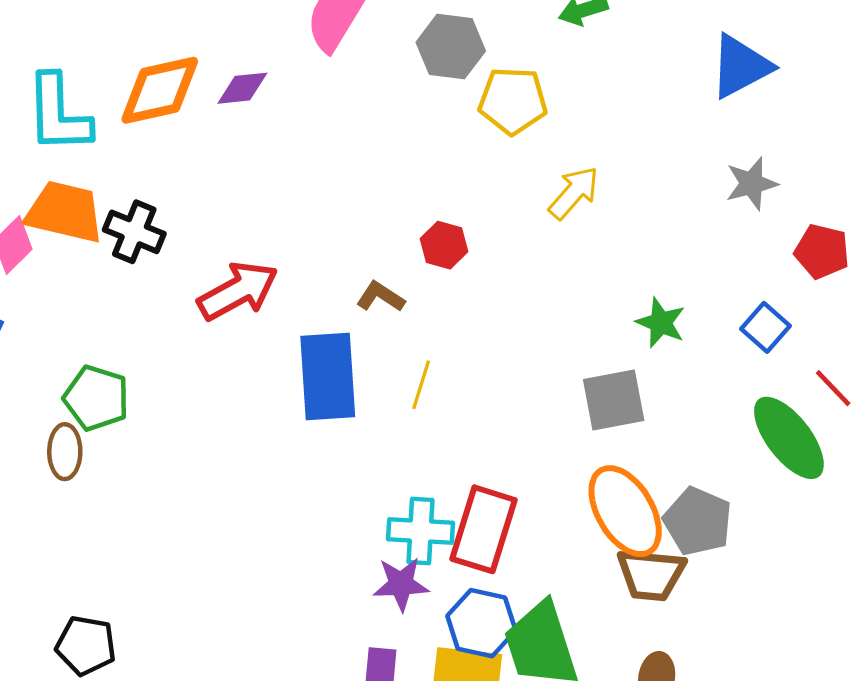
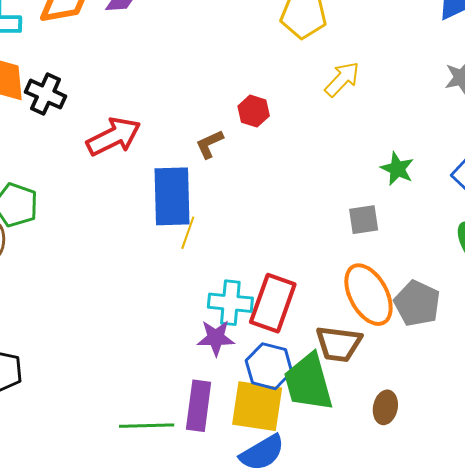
brown L-shape: (380, 297) -> (209, 144), turned -60
yellow line: (421, 385) -> (188, 233), moved
gray square: (614, 400) -> (364, 220), size x0.7
brown trapezoid: (651, 575) -> (339, 344), moved

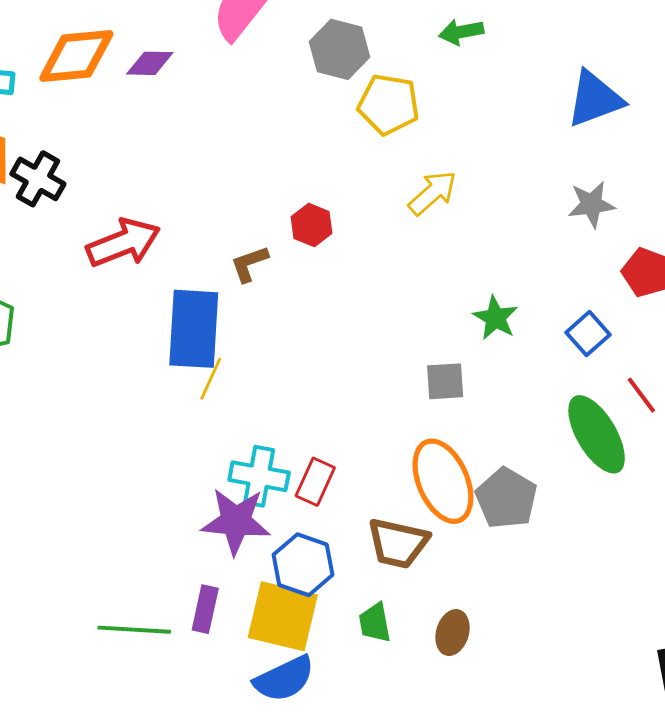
red rectangle: (273, 303) -> (315, 482), size x0.6
purple star: (216, 338) -> (236, 521), size x1.4
green trapezoid: (308, 382) -> (375, 623), moved, size x0.5
purple rectangle: (199, 406) -> (205, 609), size x0.7

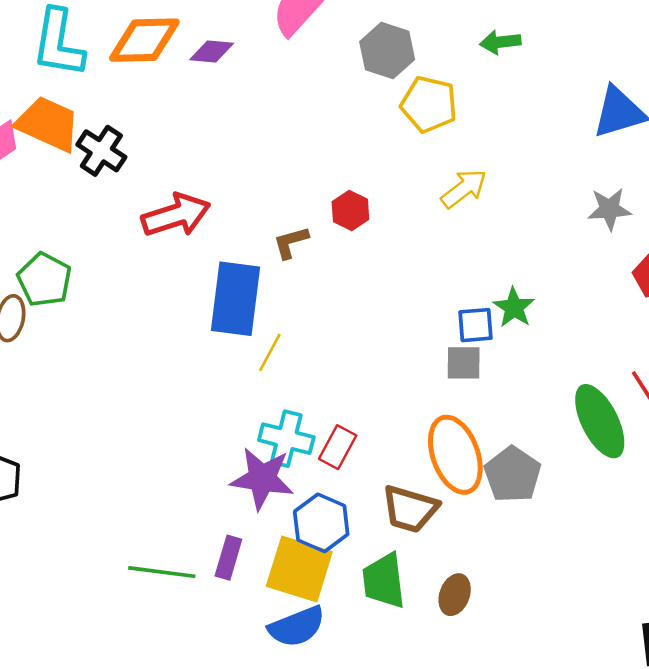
blue square: (588, 334) -> (475, 325), moved, turned 33
yellow line: (211, 379) -> (270, 352), moved
green trapezoid: (375, 623) -> (384, 581), size x1.5

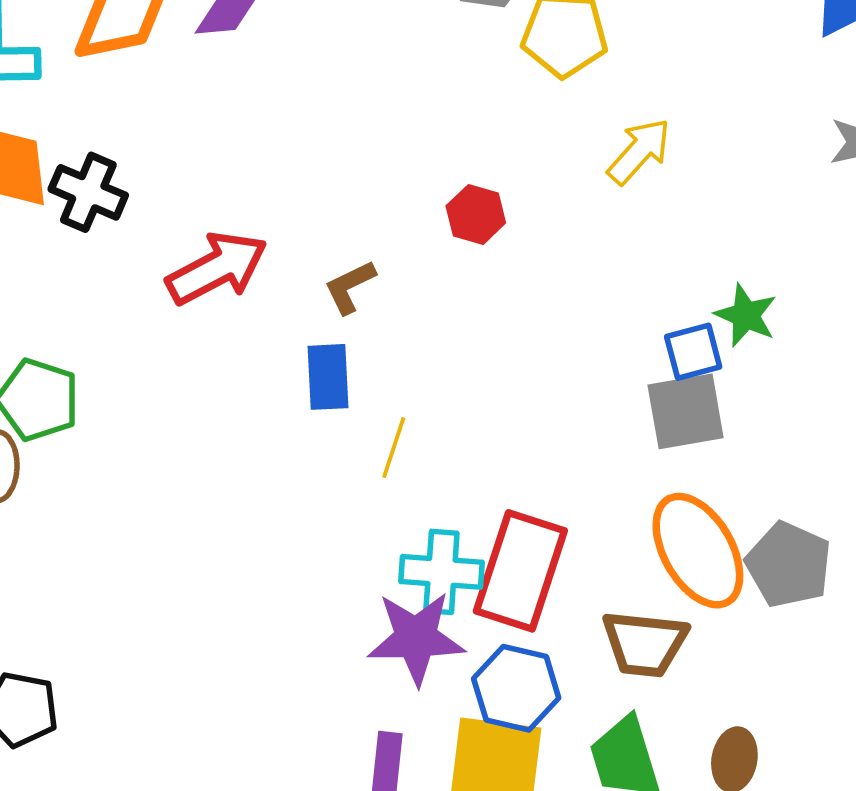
brown L-shape: (291, 242) -> (350, 287), moved
blue rectangle: (235, 299) -> (328, 377), size x0.6
gray square: (464, 363) -> (686, 411), size x1.4
red rectangle: (338, 447) -> (520, 571), size x1.8

